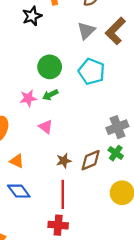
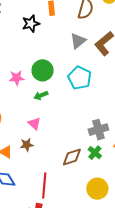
pink star: (28, 98) -> (17, 78), moved
brown star: (64, 161) -> (27, 145), moved

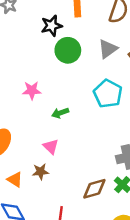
green circle: (43, 70) -> (68, 50), moved

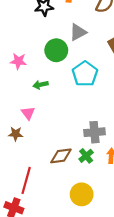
gray triangle: (108, 49) -> (78, 32), moved
green circle: (68, 50) -> (56, 50), moved

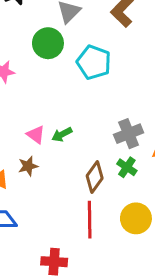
green arrow: (40, 85) -> (62, 134), moved
brown diamond: (61, 156) -> (95, 177), turned -30
red line: (26, 180) -> (90, 220), moved

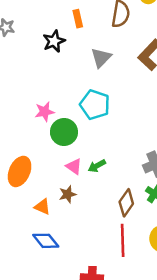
green circle: (48, 43) -> (64, 132), moved
cyan pentagon: (94, 62) -> (95, 105), moved

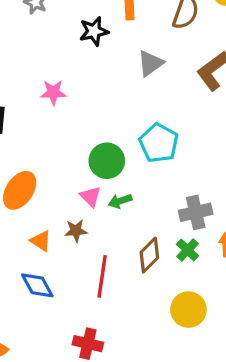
cyan pentagon: (95, 105) -> (159, 143), moved
pink star: (45, 112) -> (53, 92), moved
green circle: (64, 132) -> (107, 161), moved
red line: (123, 240) -> (102, 276), moved

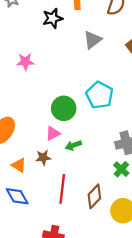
pink triangle: (90, 196) -> (53, 133), turned 49
green arrow: (120, 201) -> (73, 145), moved
brown diamond: (149, 255) -> (94, 196), moved

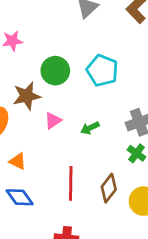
green circle: (64, 108) -> (55, 71), moved
green arrow: (73, 145) -> (90, 128), moved
brown star: (43, 157) -> (27, 96), moved, size x1.5

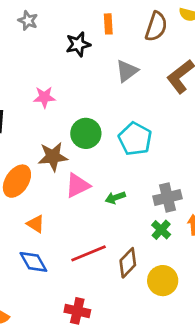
pink triangle: (53, 121) -> (78, 185), size x1.4
red line: (71, 183) -> (89, 253), turned 60

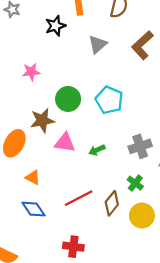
pink triangle: (78, 185) -> (65, 143), turned 40
green cross: (161, 230) -> (135, 183), moved

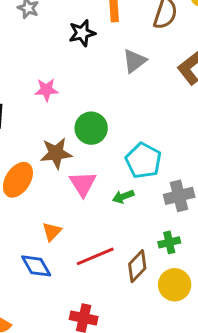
cyan pentagon: (109, 100) -> (143, 161), moved
pink triangle: (65, 143) -> (83, 184), turned 45
orange triangle: (33, 177) -> (52, 232), moved, turned 42
green cross: (135, 183) -> (169, 242), turned 35

